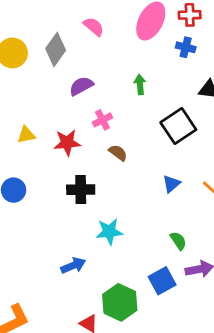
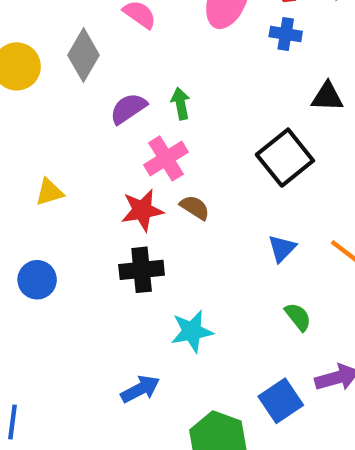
green arrow: (140, 85) -> (181, 104), moved
pink cross: (102, 120) -> (166, 158), size x1.4
red star: (67, 143) -> (142, 210), moved
green semicircle: (178, 241) -> (298, 317), moved

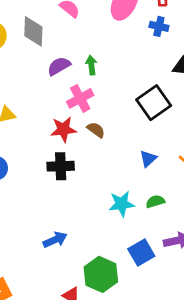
gray diamond: (83, 55) -> (33, 31), turned -32
green semicircle: (298, 317) -> (155, 201), turned -72
cyan star: (192, 331) -> (122, 204), moved

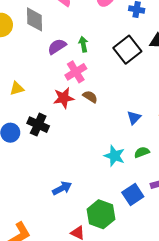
black square: (154, 103) -> (127, 50), moved
black cross: (61, 166) -> (38, 125), moved, turned 30
cyan star: (122, 204) -> (114, 156), turned 30

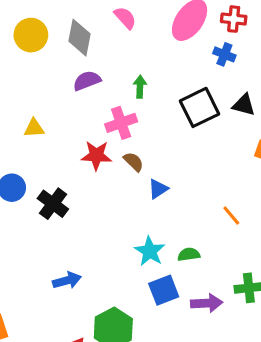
purple semicircle: (57, 47) -> (87, 81), moved
blue triangle: (134, 118) -> (158, 189), moved
black cross: (38, 125) -> (53, 204), moved
blue square: (133, 195) -> (164, 290), moved

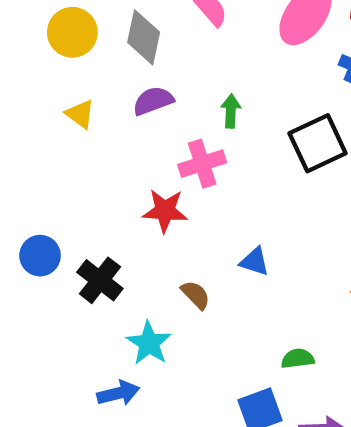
yellow triangle: (34, 128) -> (80, 114), moved, turned 40
brown semicircle: (134, 162) -> (196, 295), moved
blue triangle: (158, 189) -> (255, 262), turned 50
cyan star: (150, 251) -> (149, 343), moved

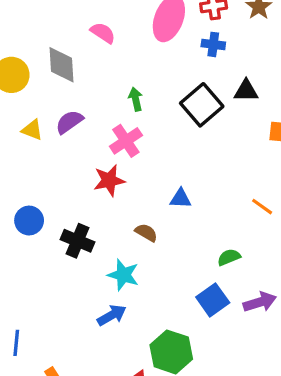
purple semicircle: (153, 101) -> (69, 122), moved
blue circle: (40, 256) -> (29, 221), moved

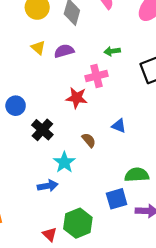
green arrow: (136, 99) -> (112, 51), turned -105
green semicircle: (229, 257) -> (137, 175), size x1.5

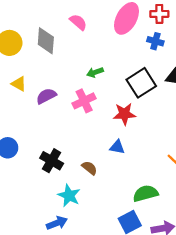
purple semicircle: (64, 51) -> (46, 96), moved
red star: (77, 98) -> (124, 114), moved
black cross: (42, 130) -> (52, 161), moved

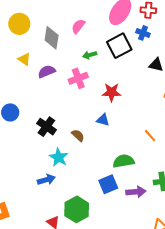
pink semicircle: (78, 22) -> (78, 26), moved, turned -98
gray diamond: (46, 41) -> (52, 38), moved
black square: (141, 83) -> (119, 46), moved

